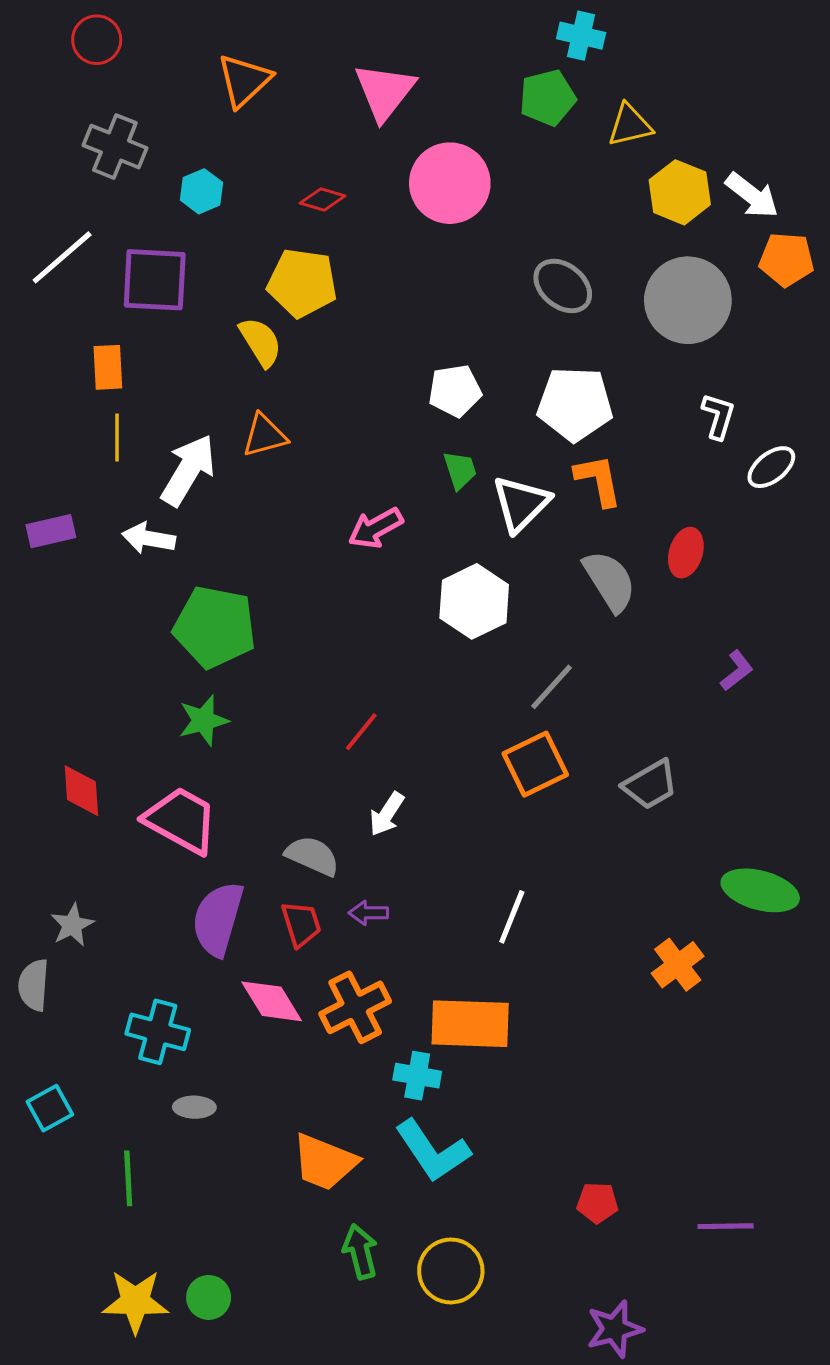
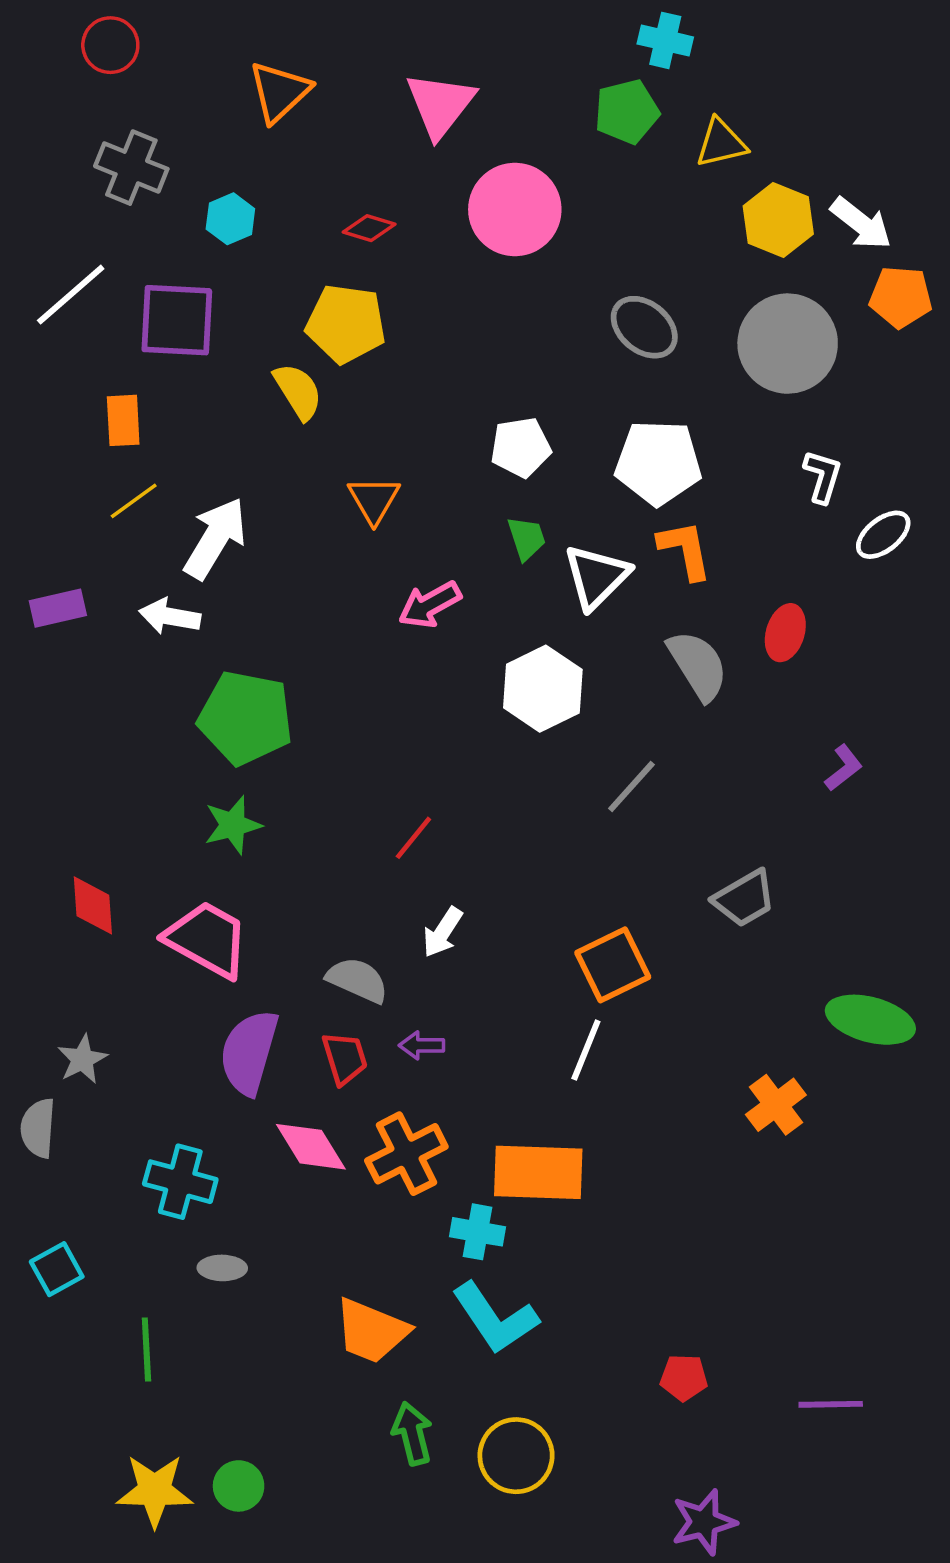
orange triangle: (265, 436) -> (374, 500), moved, turned -45
yellow line: (117, 438) -> (134, 501), turned 54
orange square: (535, 764) -> (613, 965), moved

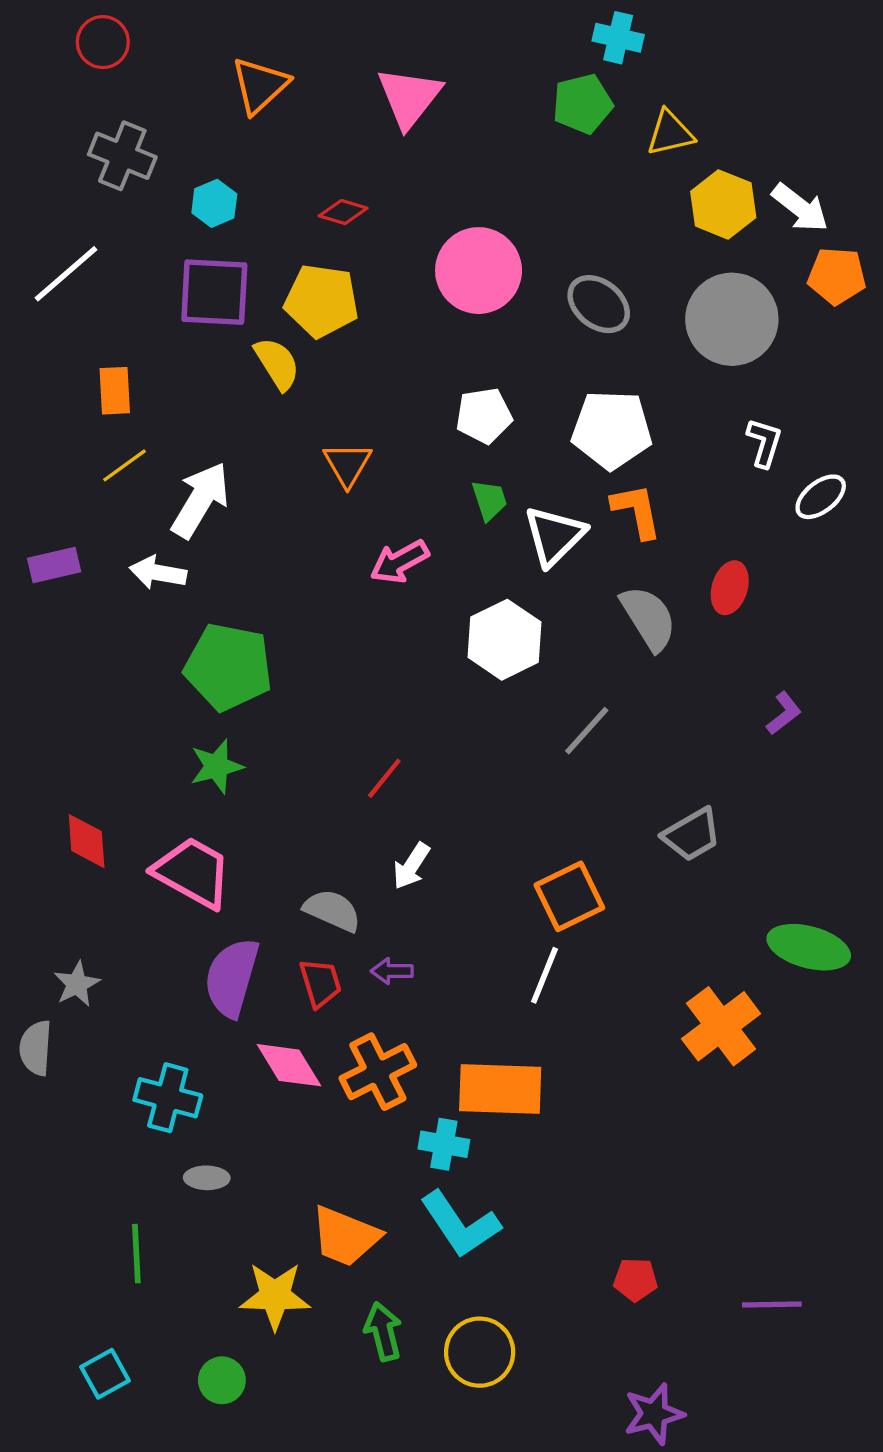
pink circle: (515, 209) -> (479, 271), moved
purple square: (177, 320) -> (214, 292), moved
orange cross: (776, 1105) -> (721, 1026), size x1.4
cyan square: (57, 1269) -> (105, 1374), moved
yellow star: (155, 1491) -> (275, 1296), moved

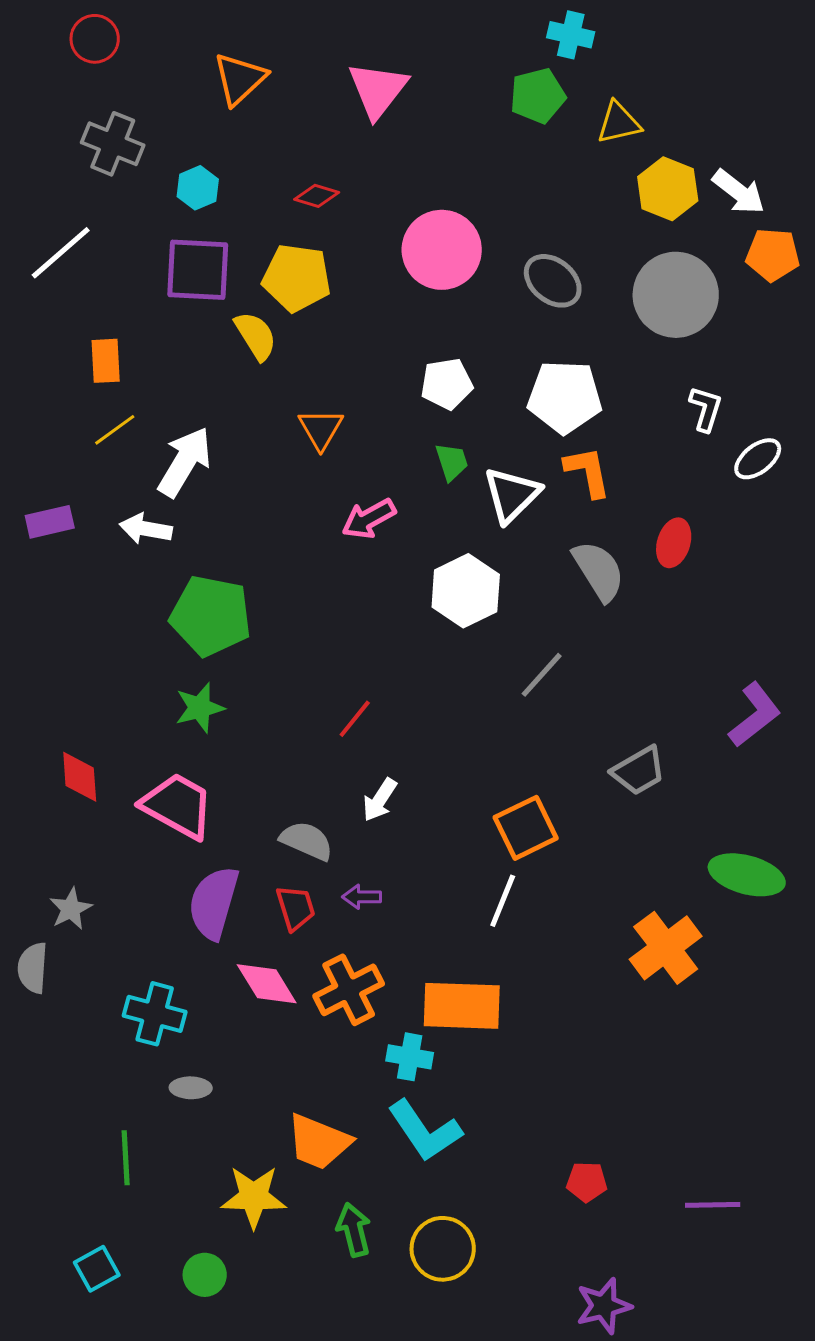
purple L-shape: (784, 713) -> (755, 715), moved, size x1.6

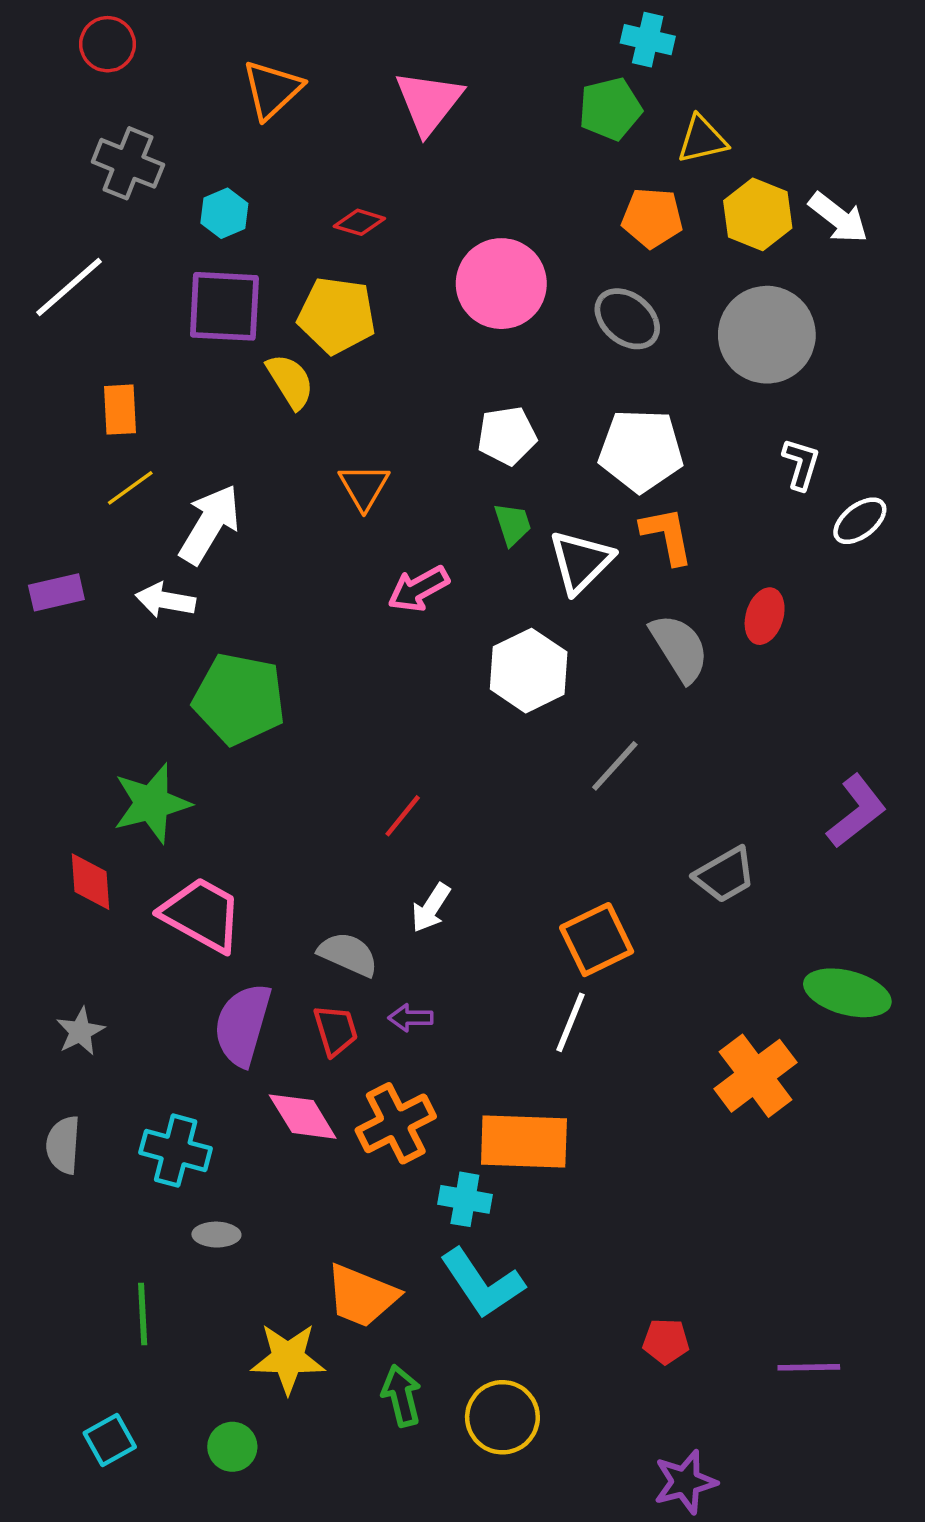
orange pentagon: (773, 255) -> (652, 218), moved
green star: (200, 708) -> (152, 803), moved, size x1.4
gray semicircle: (33, 968) -> (63, 1145), moved

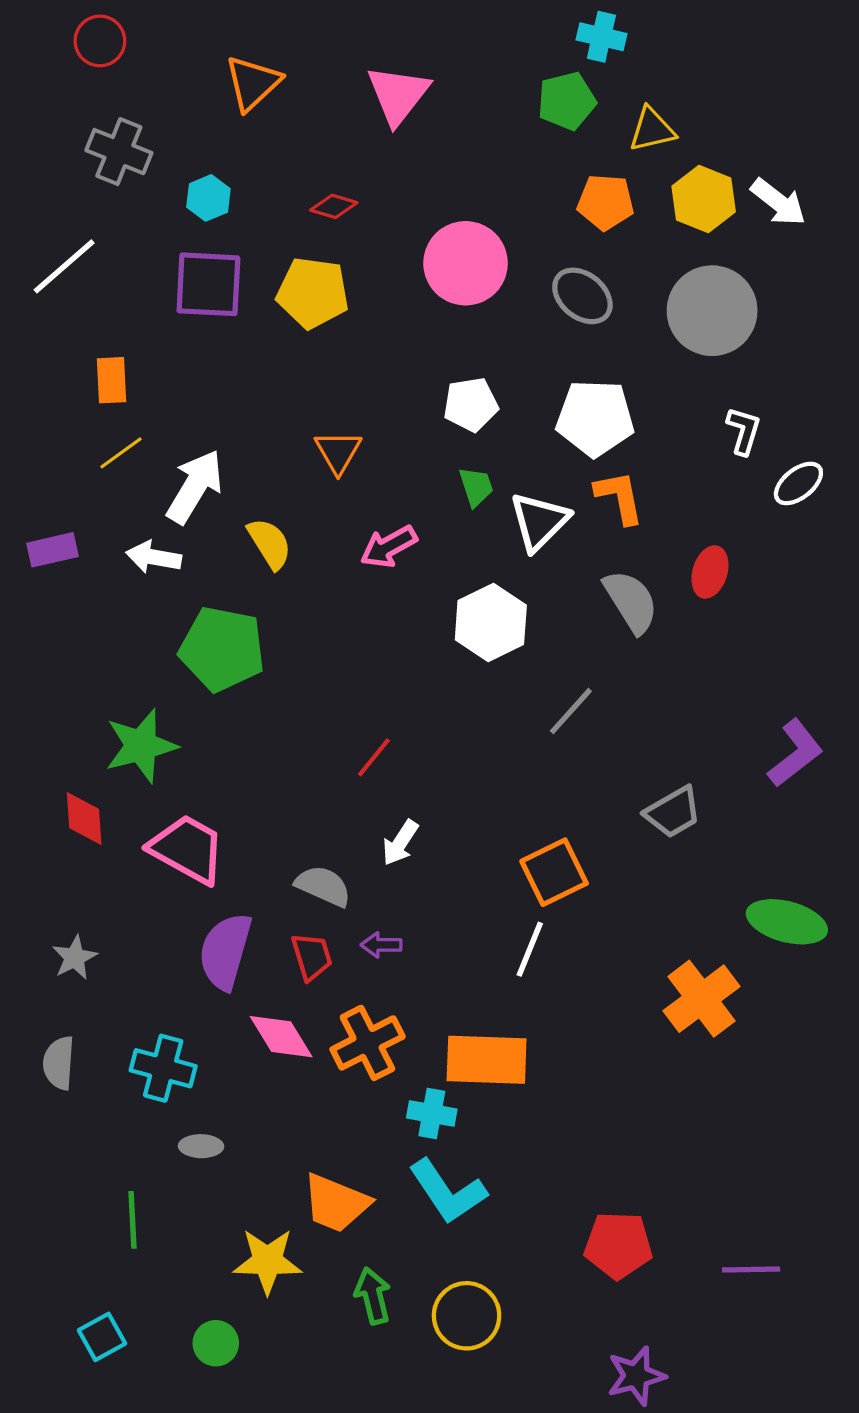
yellow semicircle: (290, 381) -> (270, 544), moved
red pentagon: (666, 1341) -> (618, 1245), size x1.6

